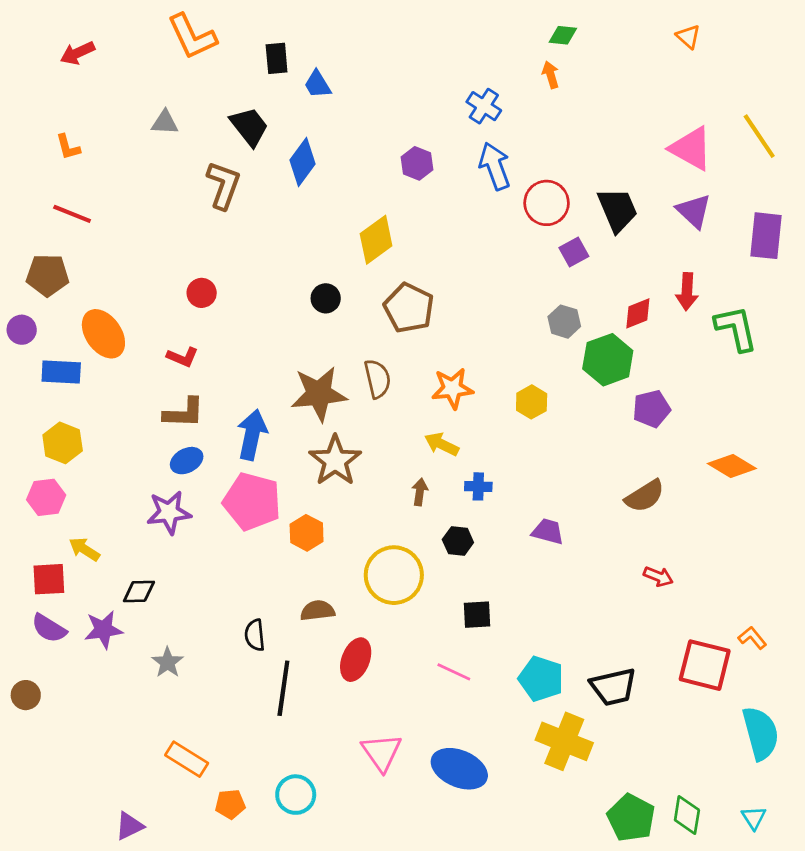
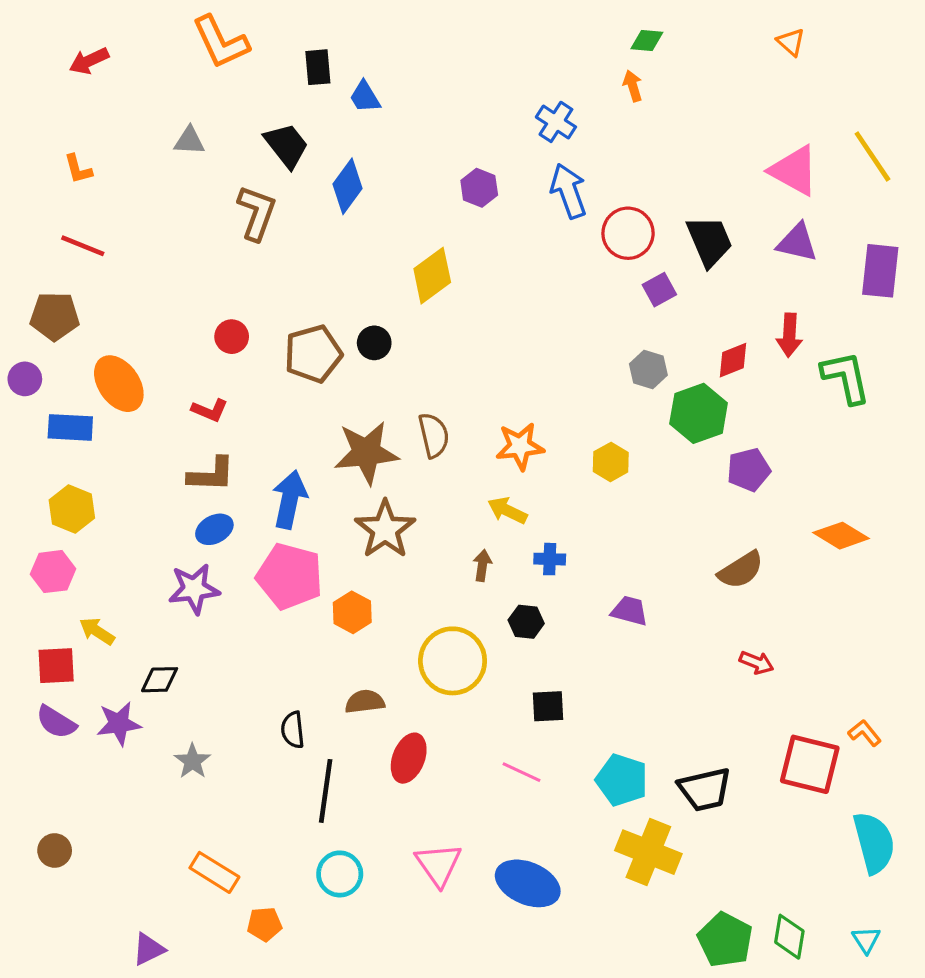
purple triangle: (694, 211) -> (797, 243), turned -30
brown pentagon: (409, 308) -> (313, 354), moved, turned 30
brown circle: (26, 695) -> (55, 850), moved
cyan circle: (296, 795) -> (340, 874), moved

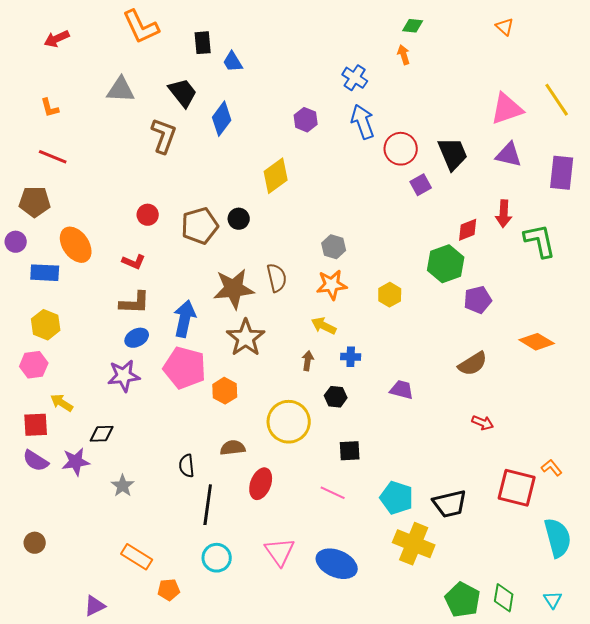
gray triangle: (189, 141) -> (121, 90), size x1.4
pink triangle: (794, 171) -> (507, 109), turned -48
gray hexagon: (648, 370) -> (334, 247), moved

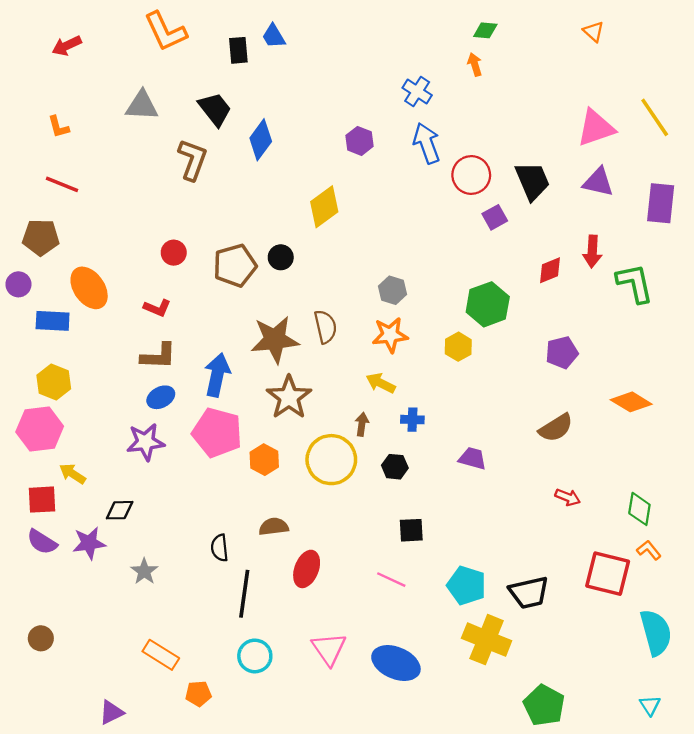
blue trapezoid: (233, 62) -> (274, 36), moved
green hexagon: (446, 264) -> (488, 304), moved
pink hexagon: (34, 365) -> (40, 429), size x1.4
yellow circle: (289, 422) -> (331, 460), moved
green diamond: (504, 598) -> (639, 509), moved

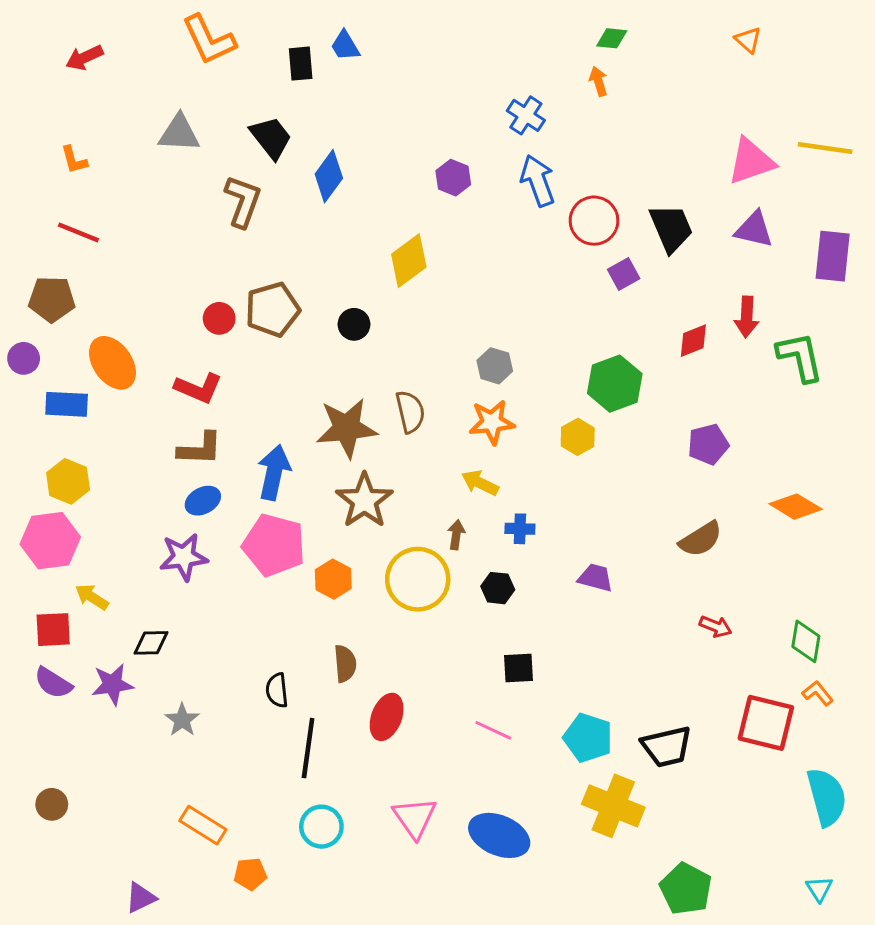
yellow line: (655, 117) -> (825, 148), turned -48
brown pentagon: (235, 266) -> (273, 309), moved
red L-shape: (157, 308) -> (198, 388), size x1.4
brown semicircle: (274, 527) -> (345, 664), turned 92

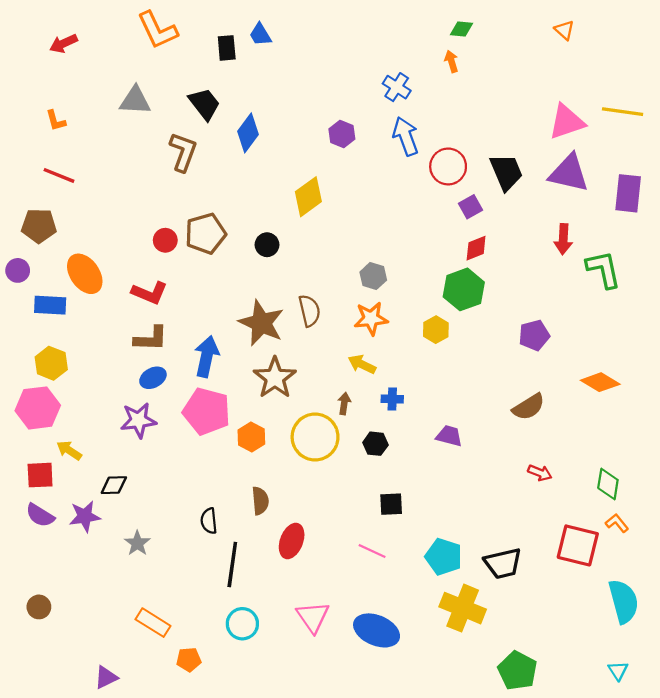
purple triangle: (754, 229) -> (569, 173), size x1.4
red diamond: (693, 341) -> (476, 248), moved
brown star: (347, 428) -> (261, 323), turned 30

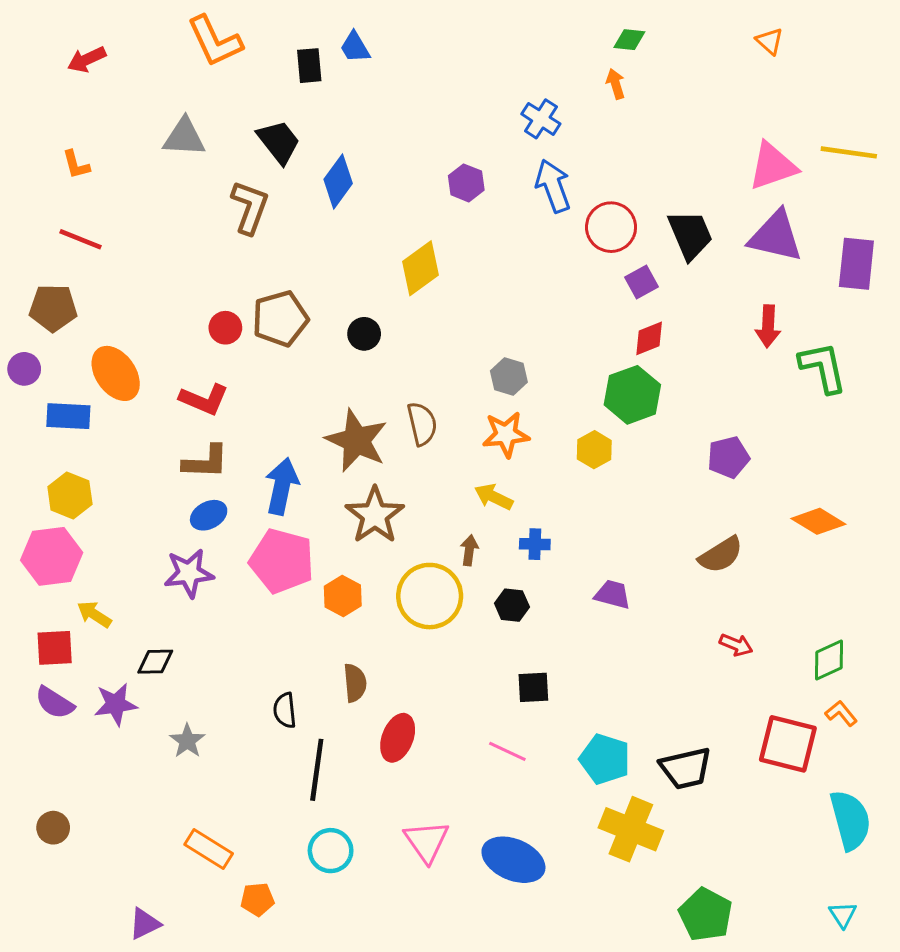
green diamond: (608, 484) -> (829, 660), turned 56

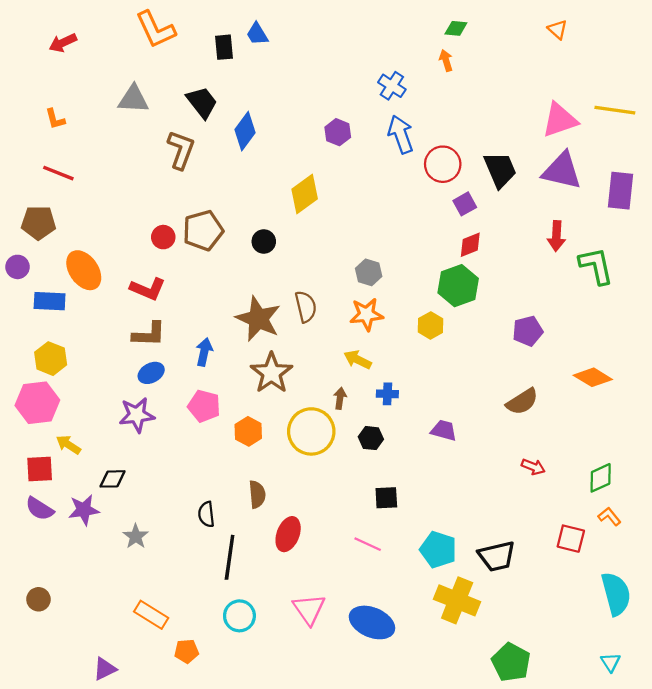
blue arrow: (282, 486) -> (204, 352), size x0.7
pink pentagon: (282, 561) -> (204, 406), size x0.7
red square: (788, 744) -> (571, 539), size x0.7

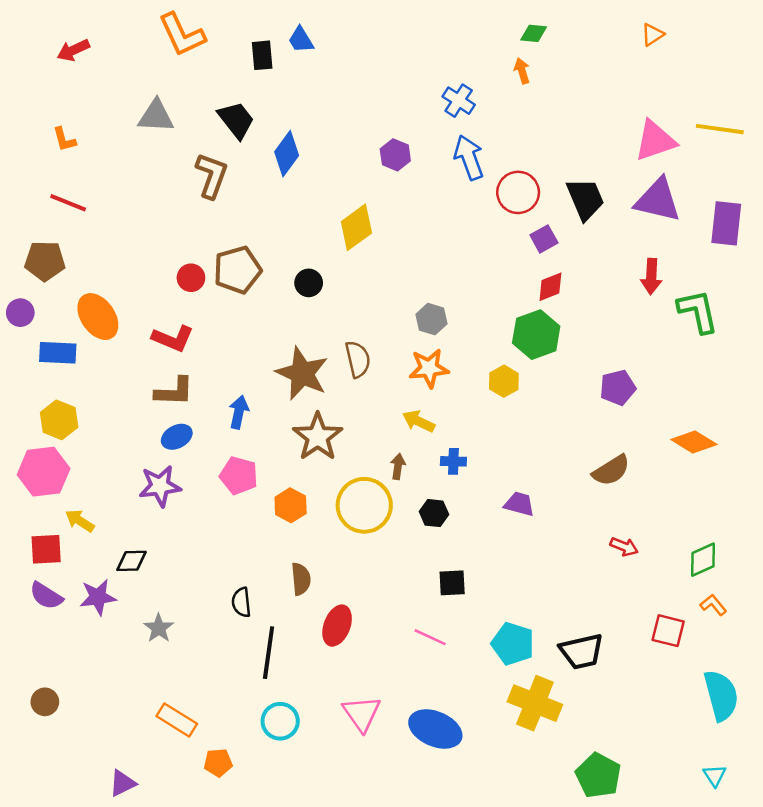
orange triangle: (558, 29) -> (653, 35), turned 45

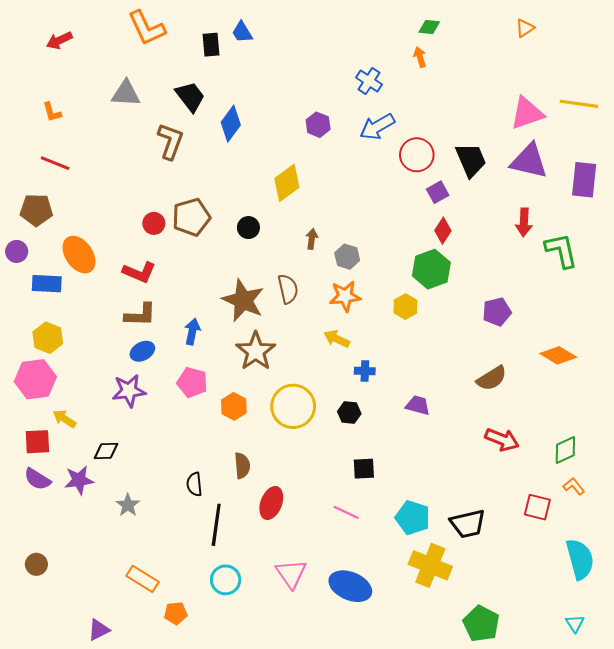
blue arrow: (469, 157) -> (377, 127), turned -100
red diamond: (550, 287) -> (443, 231), turned -35
brown arrow: (398, 467) -> (312, 239), moved
red arrow: (624, 547) -> (502, 440), size x1.5

